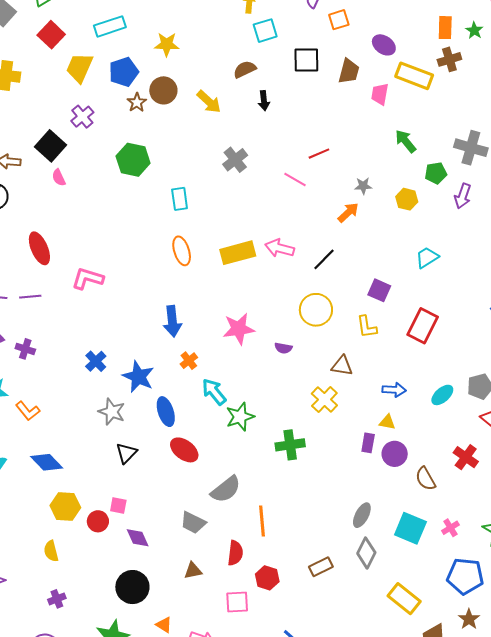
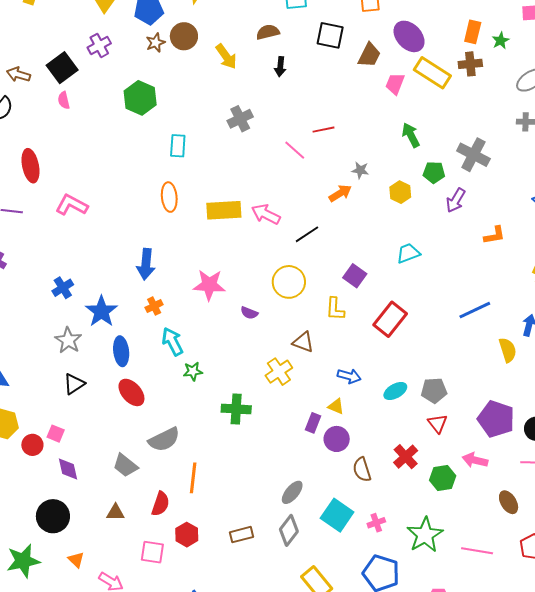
purple ellipse: (384, 45) -> (409, 36), size x1.4
green star: (240, 417) -> (193, 371), size x0.7

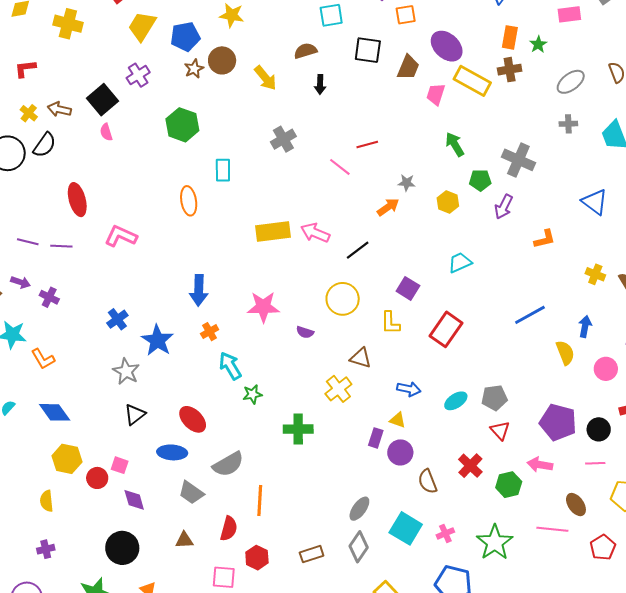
orange ellipse: (169, 197) -> (189, 201), moved
blue ellipse: (121, 351) -> (172, 452), moved, turned -76
pink line: (477, 551) -> (552, 529), moved

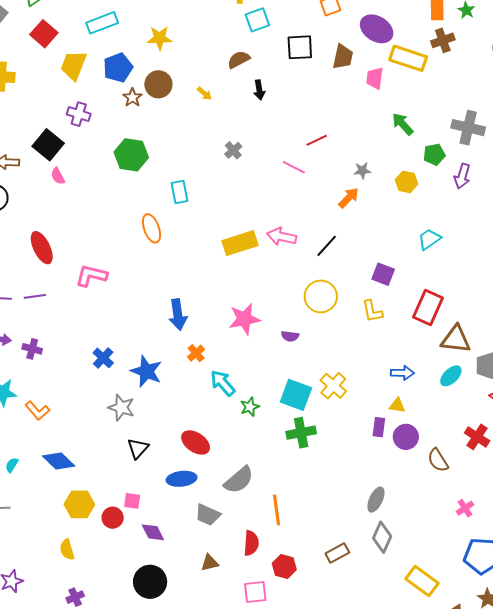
purple cross: (138, 75) -> (79, 114), turned -30
yellow arrow: (265, 78) -> (204, 94), size x0.6
gray cross: (283, 139) -> (233, 150), size x0.7
brown triangle: (361, 358) -> (456, 339), moved, size x1.4
cyan square: (406, 528) -> (296, 395), moved

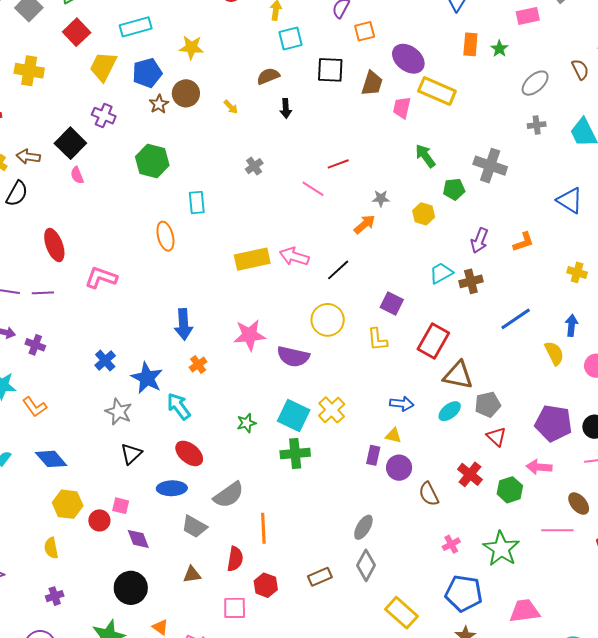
brown cross: (443, 40) -> (471, 281), moved
purple arrow: (462, 176) -> (479, 240), moved
purple semicircle: (290, 336) -> (293, 357), size x1.8
cyan arrow: (223, 383) -> (179, 406), moved

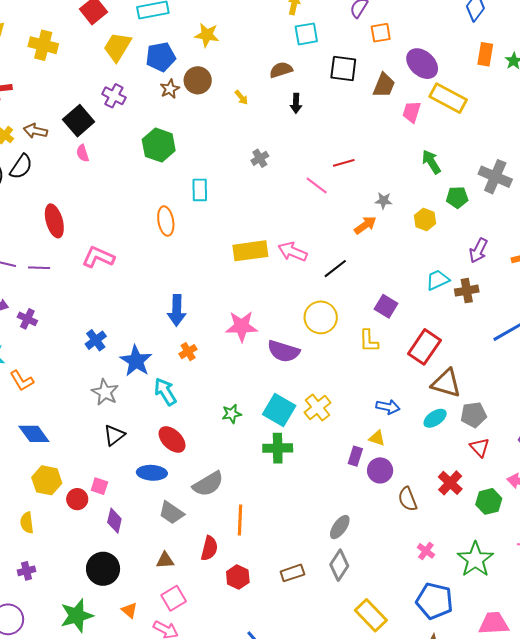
purple diamond: (138, 539) -> (114, 521), turned 30
pink cross: (451, 544) -> (426, 551), turned -30
pink square: (235, 608) -> (174, 598), moved, turned -35

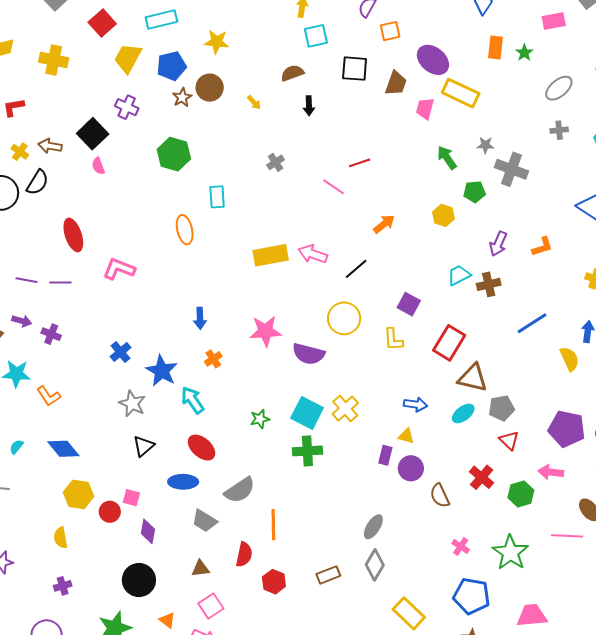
gray star: (384, 201) -> (485, 145), moved
blue arrow: (177, 310) -> (200, 318), size x0.7

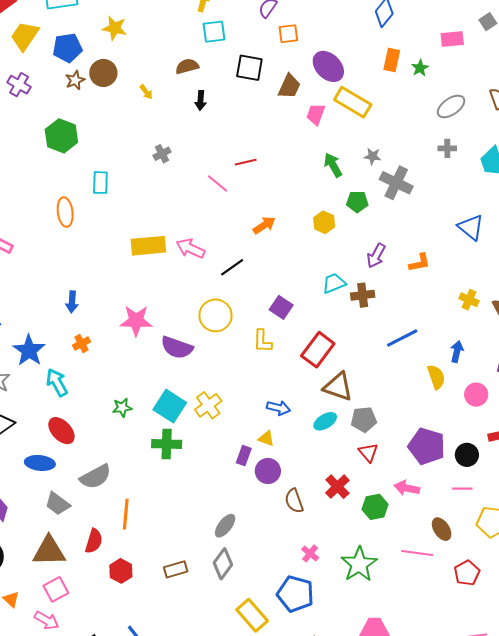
brown triangle: (200, 569) -> (49, 551), size x1.8
blue pentagon: (472, 596) -> (295, 594), moved

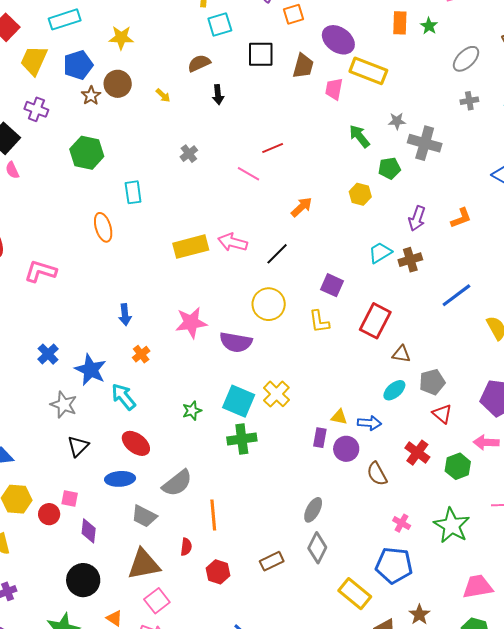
brown triangle: (338, 387) -> (401, 354), size x0.6
blue arrow: (279, 408) -> (369, 423), moved
red semicircle: (94, 541) -> (186, 547), size x0.7

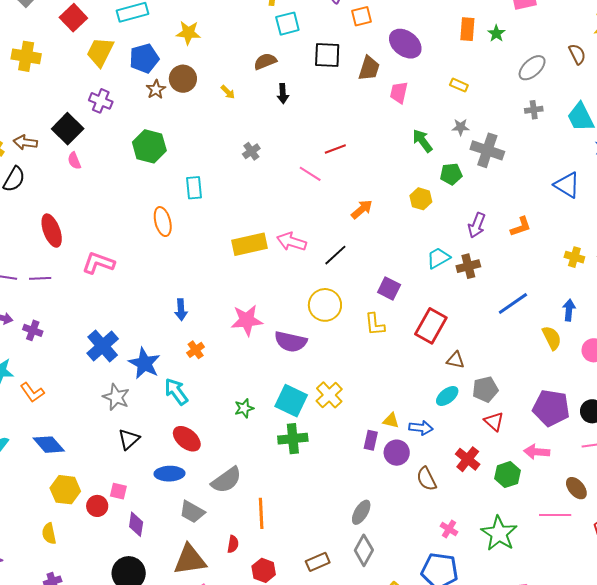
yellow rectangle: (368, 71) -> (459, 85), moved, size x0.5
blue cross: (48, 354) -> (103, 346), size x1.5

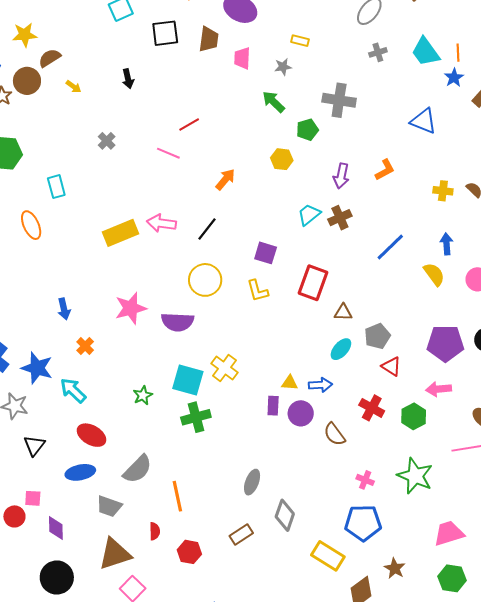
brown semicircle: (265, 61) -> (50, 58), moved
gray star: (461, 127) -> (283, 67), moved
gray ellipse: (361, 512) -> (252, 482), moved

